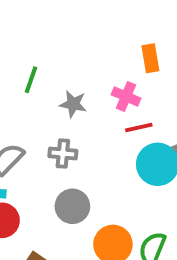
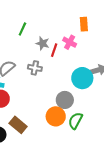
red line: (139, 128) -> (54, 50), moved, turned -64
gray circle: (72, 206) -> (65, 100), moved

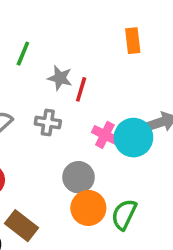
pink cross: (70, 42) -> (105, 135), moved
gray circle: (65, 100) -> (78, 177), moved

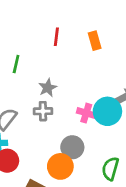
gray star: (60, 78) -> (48, 88), moved, turned -30
red line: (81, 89) -> (56, 37), moved
orange circle: (88, 208) -> (60, 166), moved

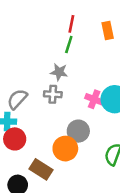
green line: (16, 64) -> (69, 45), moved
gray star: (48, 88) -> (59, 72), turned 30

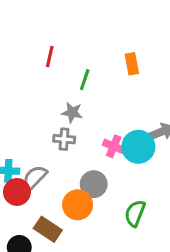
red line: (71, 24) -> (50, 56), moved
gray semicircle: (17, 99) -> (35, 177), moved

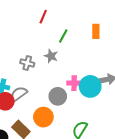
gray cross: (64, 139) -> (27, 63), moved
pink cross: (114, 146) -> (74, 83), turned -32
gray circle: (94, 184) -> (58, 96), moved

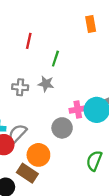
orange rectangle: (96, 31) -> (91, 24), moved
gray cross: (27, 63) -> (20, 87), moved
orange circle: (43, 117) -> (38, 155), moved

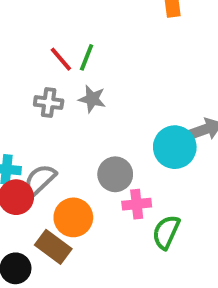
red line: (29, 41) -> (61, 59), moved, turned -56
green line: (55, 59) -> (87, 57), moved
pink cross: (78, 110) -> (137, 204), moved

